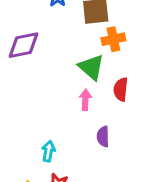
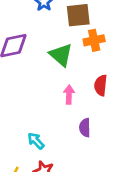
green triangle: (91, 67) -> (61, 55), moved
cyan arrow: (49, 151) -> (36, 141), turned -54

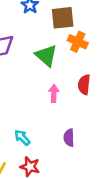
orange cross: (94, 40) -> (78, 42), turned 36
purple semicircle: (85, 128) -> (69, 138), moved

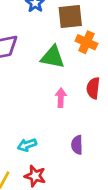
green triangle: (46, 56) -> (53, 57), turned -30
cyan arrow: (22, 138) -> (27, 145), turned -66

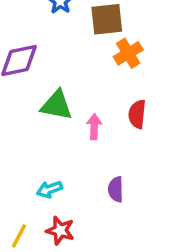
orange cross: (86, 42) -> (128, 53), turned 35
green triangle: (53, 57) -> (57, 105), moved

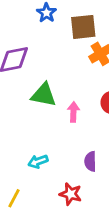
red star: (60, 231) -> (71, 194), moved

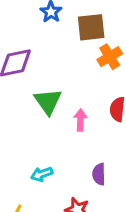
green triangle: (44, 95) -> (48, 102), turned 44

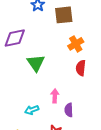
orange cross: (110, 57) -> (76, 44), moved
pink arrow: (80, 120) -> (55, 96), moved

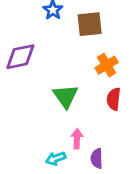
green triangle: (36, 63) -> (66, 96), moved
cyan arrow: (32, 110) -> (56, 158), moved

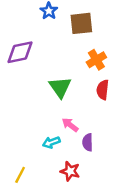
pink arrow: (77, 139) -> (70, 125), turned -54

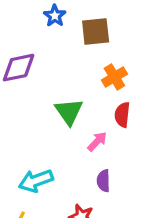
pink arrow: (70, 125) -> (97, 141), moved, turned 96
cyan arrow: (51, 142) -> (36, 181), moved, size x1.5

